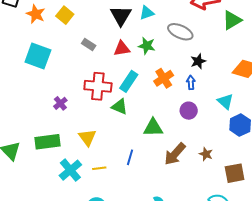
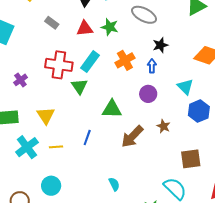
green triangle: (119, 107) -> (79, 86), turned 30
brown star: (206, 154) -> (163, 126), moved

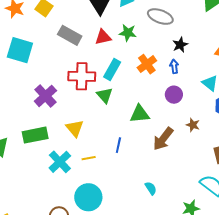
gray rectangle: (52, 23) -> (70, 35), size x1.6
purple cross: (20, 80) -> (45, 96), size x1.6
cyan circle: (51, 186) -> (88, 197), size x1.4

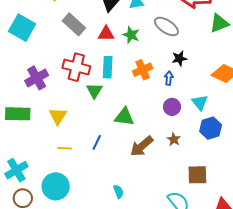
cyan rectangle: (112, 69) -> (108, 67), turned -40
purple circle: (174, 95) -> (172, 107), moved
cyan cross: (60, 162) -> (16, 170), moved

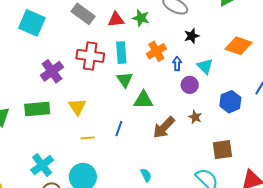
blue arrow: (169, 78) -> (177, 64), moved
green triangle: (94, 91) -> (125, 80), moved
cyan triangle: (200, 102) -> (205, 66), moved

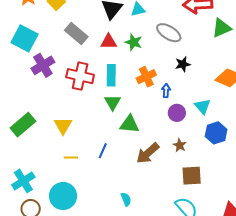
cyan triangle: (205, 66) -> (203, 106), moved
purple cross: (52, 71) -> (43, 65), moved
green rectangle: (37, 109) -> (23, 125), turned -40
brown square: (222, 150) -> (192, 176), moved

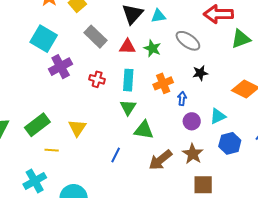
red cross: (80, 76) -> (97, 79), size x0.6
cyan triangle: (203, 106) -> (218, 116), turned 42
brown star: (180, 145) -> (193, 154), size x1.5
yellow line: (71, 158) -> (52, 150), moved

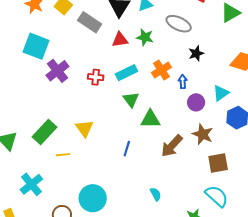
gray rectangle: (96, 37) -> (90, 22), moved
cyan rectangle: (128, 80) -> (126, 73), turned 70
cyan cross: (35, 181) -> (31, 184), moved

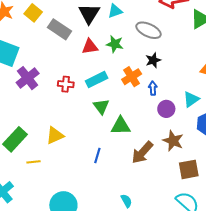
black star: (196, 53) -> (153, 60), moved
yellow triangle: (84, 128) -> (55, 135), turned 42

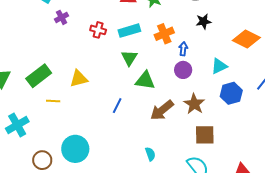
black star: (153, 60) -> (204, 21), moved
purple cross: (28, 78) -> (62, 17), size x0.6
purple circle: (166, 109) -> (183, 70), moved
cyan semicircle: (126, 201) -> (150, 154), moved

